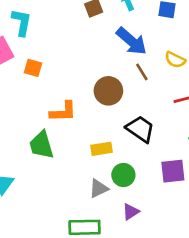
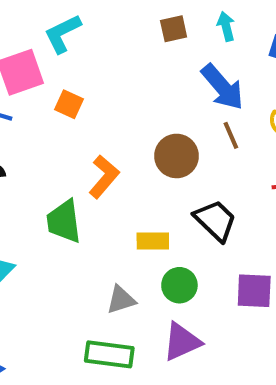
cyan L-shape: (22, 22) -> (63, 34), turned -136
orange L-shape: (63, 112) -> (104, 177), turned -56
gray triangle: (99, 189) -> (121, 300), moved
purple triangle: (131, 212) -> (182, 342), size x1.5

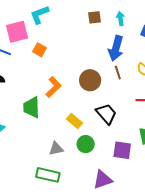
blue arrow: (222, 87) -> (116, 48), turned 50
yellow rectangle: (153, 241) -> (75, 121), turned 35
purple triangle: (182, 342) -> (103, 180), moved

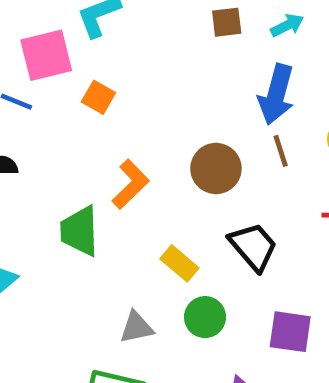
cyan arrow: (120, 19) -> (287, 25), turned 72

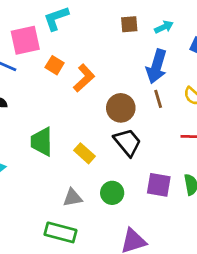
orange L-shape: (130, 184) -> (84, 78), moved
black trapezoid: (253, 247) -> (127, 142), moved
yellow rectangle: (179, 263) -> (85, 153), moved
purple square: (290, 332) -> (159, 185), moved

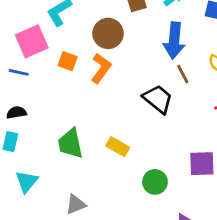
brown circle: (121, 108) -> (108, 33), moved
black trapezoid: (127, 142) -> (158, 99), moved
gray triangle: (73, 198) -> (76, 204), moved

